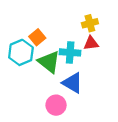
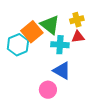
orange square: (37, 37) -> (32, 32), size x1.5
green triangle: (49, 62) -> (50, 25), moved

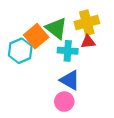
yellow cross: (77, 20) -> (87, 23), size x1.5
pink circle: (48, 90) -> (64, 102), moved

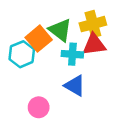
red triangle: (88, 42) -> (94, 45), size x1.5
pink circle: (64, 102) -> (39, 107), moved

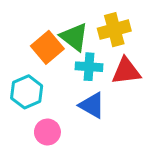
red triangle: (94, 45) -> (126, 71), moved
cyan hexagon: (22, 54) -> (27, 92), moved

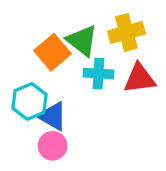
blue triangle: (92, 105) -> (53, 116), moved

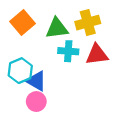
green triangle: (82, 41) -> (57, 28), turned -45
orange square: (53, 52) -> (23, 23), moved

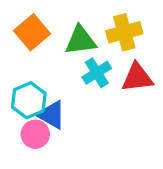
cyan cross: (68, 51) -> (97, 73), turned -36
pink circle: (36, 102) -> (35, 134), moved

